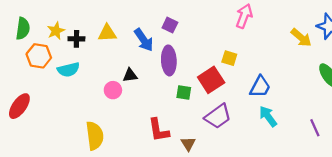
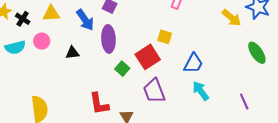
black cross: (76, 39) -> (23, 19), turned 32
pink circle: (113, 90) -> (42, 41), moved
green square: (184, 92) -> (122, 69), turned 32
purple trapezoid: (218, 116) -> (154, 91), turned 105

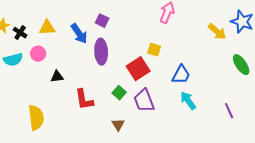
black triangle: (72, 53) -> (57, 77), moved
green square: (122, 69) -> (119, 93), moved
red L-shape: (99, 104) -> (84, 100), moved

